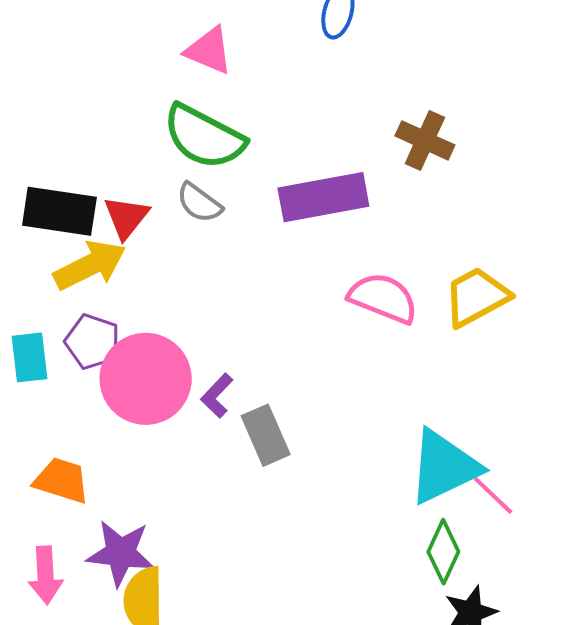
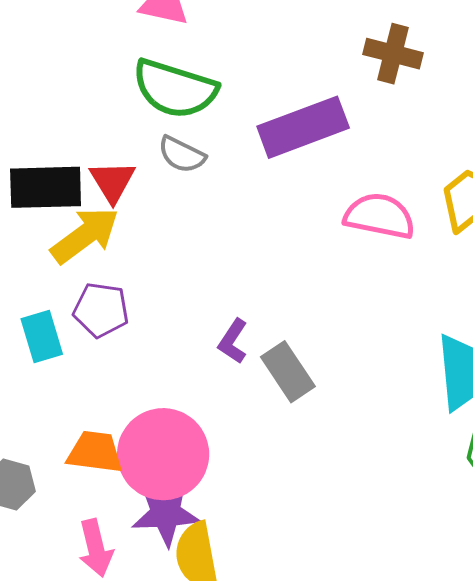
pink circle: (146, 379) -> (163, 454), moved

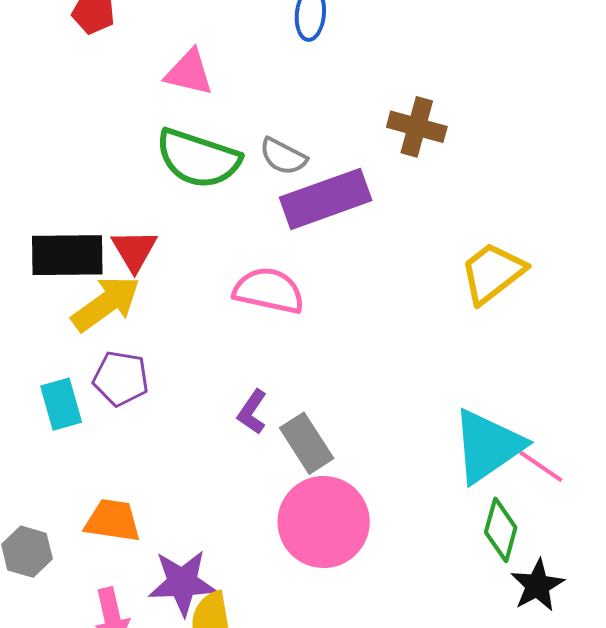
gray semicircle: (182, 155) -> (283, 156), moved
pink semicircle: (380, 216) -> (269, 291), moved
pink circle: (163, 454) -> (324, 522), moved

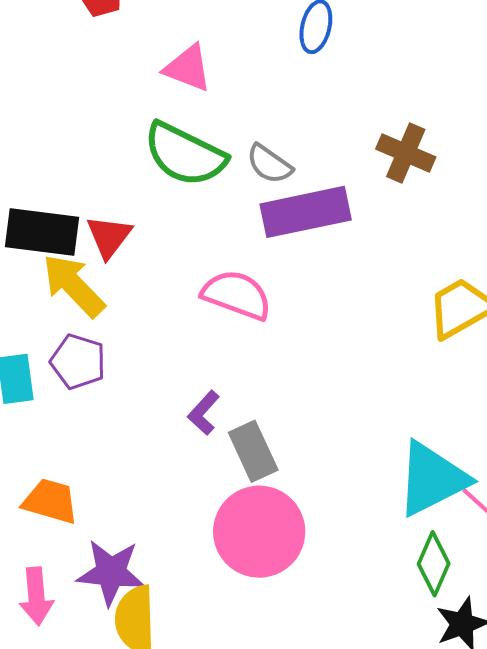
yellow arrow: (106, 304) -> (74, 285), turned -106

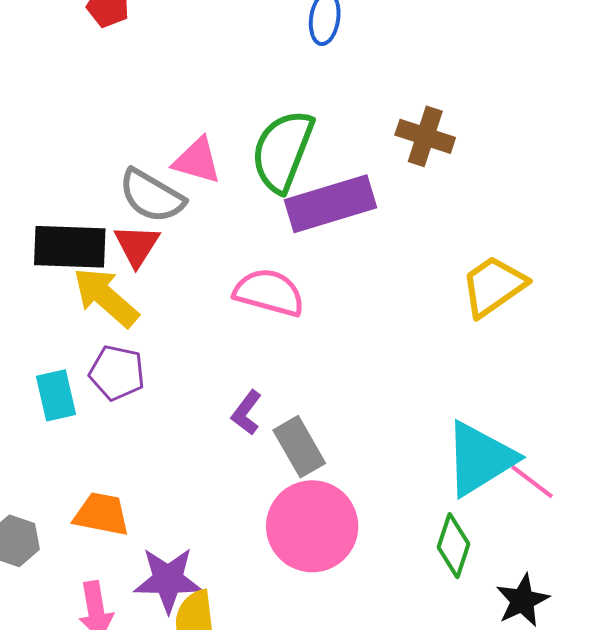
pink triangle: (188, 68) -> (197, 161), moved
green semicircle: (185, 154) -> (283, 151), moved, turned 90
gray semicircle: (269, 164) -> (152, 196), moved, size x1.4
green diamond: (434, 564) -> (454, 546), moved

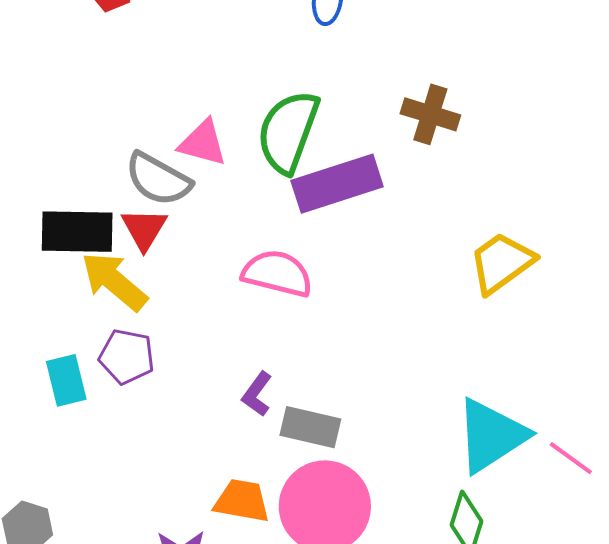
gray rectangle: (299, 447) -> (310, 427), turned -46
pink line: (532, 482) -> (571, 458), moved
orange trapezoid: (101, 514) -> (242, 501), moved

